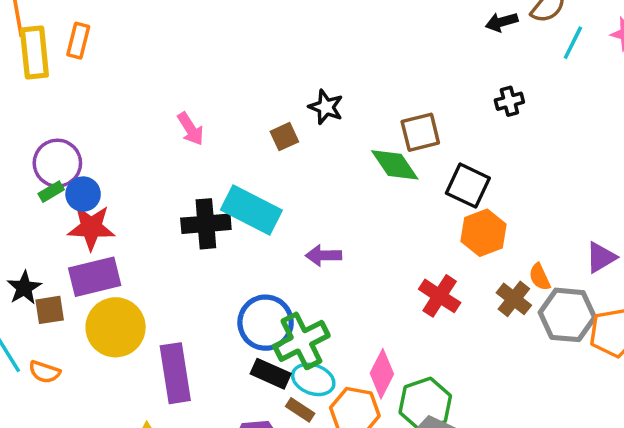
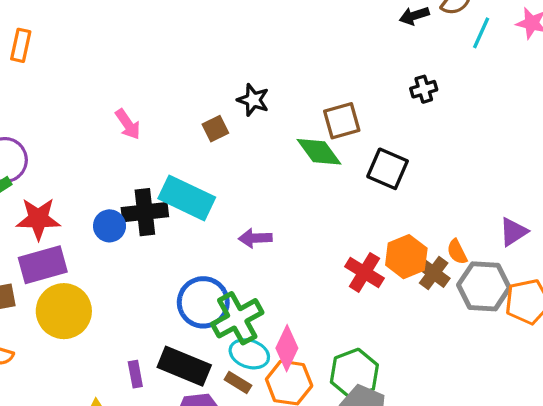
blue circle: (83, 194) -> (110, 226), moved
orange hexagon: (484, 233) -> (406, 257), moved
purple rectangle: (175, 373) -> (135, 374), moved, size x0.5
black rectangle: (271, 374) -> (184, 366), moved, size x1.4
pink diamond: (382, 374) -> (287, 348), moved

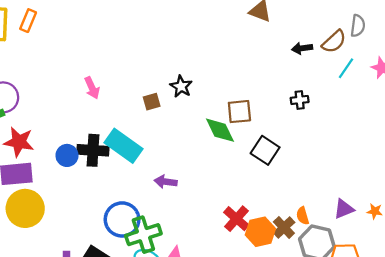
orange hexagon: (406, 257) -> (260, 232), moved

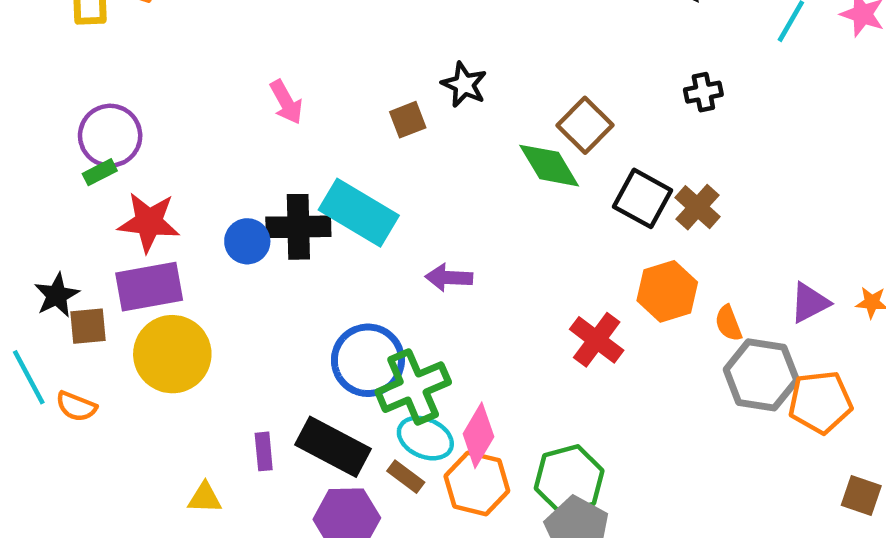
brown square: (239, 112) -> (585, 125), turned -35
brown cross: (284, 228) -> (698, 207), moved
orange hexagon: (260, 232) -> (667, 291), moved

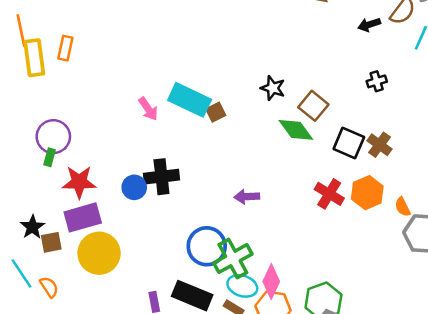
black star: (464, 85) -> (273, 88), moved
green rectangle: (100, 172) -> (50, 157), turned -42
cyan rectangle: (359, 213) -> (190, 100), moved
red cross: (597, 340) -> (329, 194), moved
orange semicircle: (76, 406) -> (49, 287), turned -140

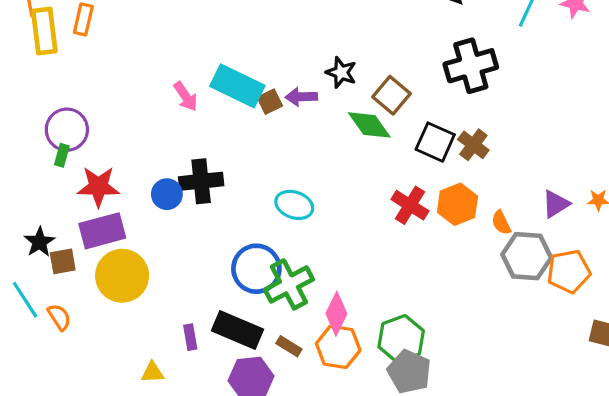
black cross: (377, 81) -> (471, 66), size x2.0
purple arrow: (247, 197) -> (301, 97), moved
cyan ellipse: (242, 286) -> (294, 205), moved

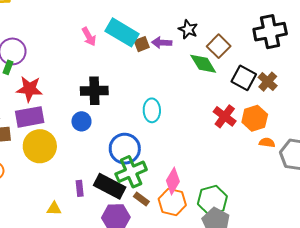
blue circle: (167, 194) -> (81, 121), moved
cyan ellipse: (294, 205) -> (152, 110), turned 65
orange semicircle: (501, 223) -> (267, 143), moved, turned 119
green cross: (289, 284) -> (131, 172), moved

